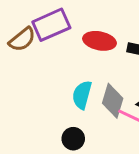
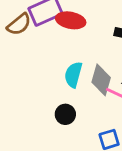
red ellipse: (100, 41) -> (71, 20), moved

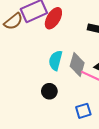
red ellipse: (71, 20) -> (53, 18), turned -70

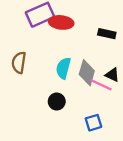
red ellipse: (53, 18) -> (61, 22), turned 65
brown semicircle: (13, 21) -> (19, 63), moved, turned 138

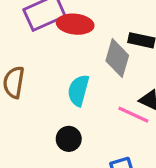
gray diamond: (87, 73) -> (117, 58), moved

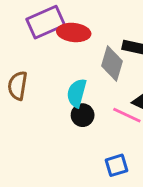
black circle: (69, 139) -> (83, 115), moved

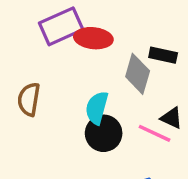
black circle: (83, 115) -> (104, 133), size x1.4

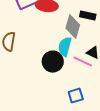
cyan semicircle: (97, 108) -> (65, 47), moved

